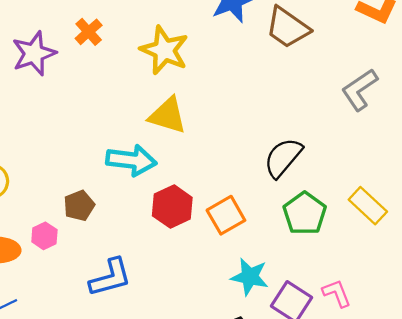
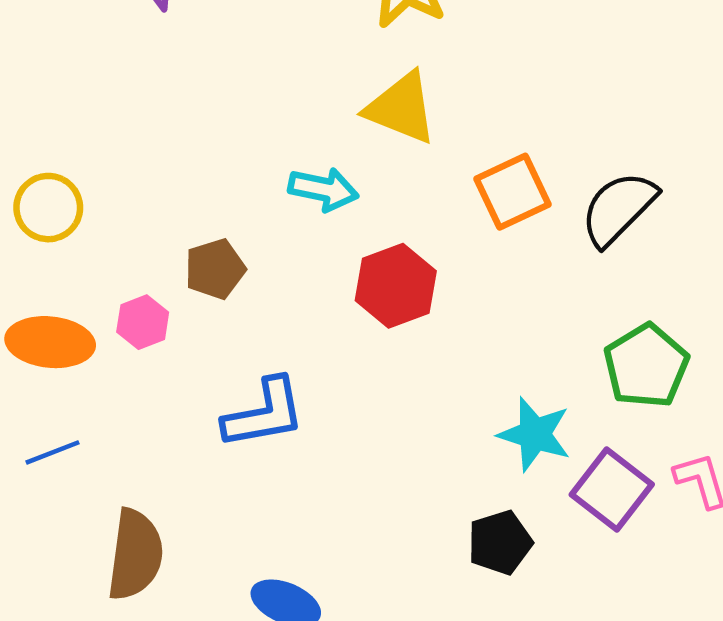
cyan arrow: (131, 160) -> (323, 189), size x0.7
green pentagon: (305, 213) -> (646, 366), moved
orange square: (226, 215) -> (512, 192), moved

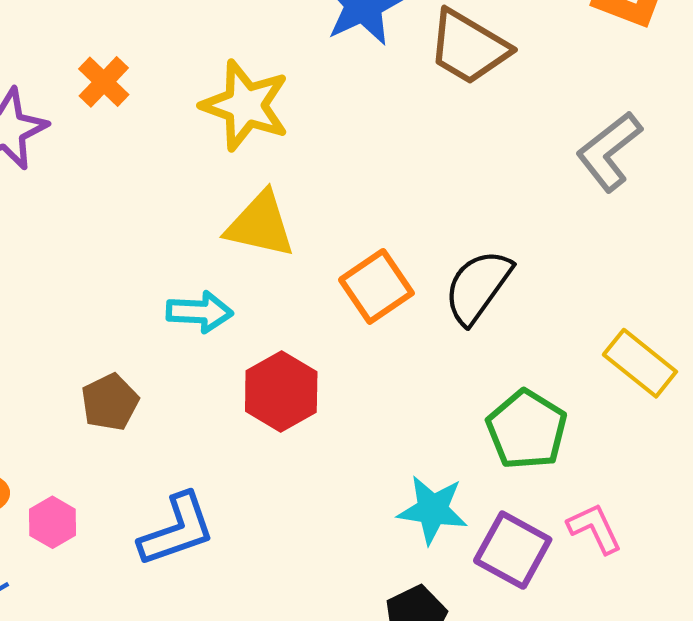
pink hexagon: (143, 322) -> (52, 522), moved

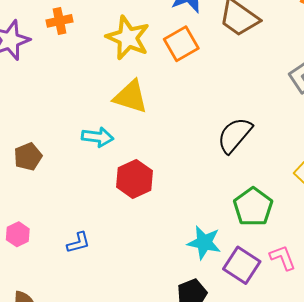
orange cross: (104, 82) -> (59, 21), turned 30
orange square: (376, 286) -> (181, 44), moved
brown pentagon: (110, 402) -> (28, 157), moved
blue L-shape: (177, 530) -> (78, 243), size x0.6

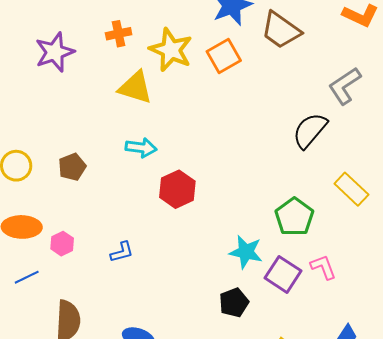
orange cross: (59, 21) -> (119, 34), moved
yellow triangle: (131, 97) -> (135, 87), moved
black semicircle: (235, 135) -> (310, 130), moved

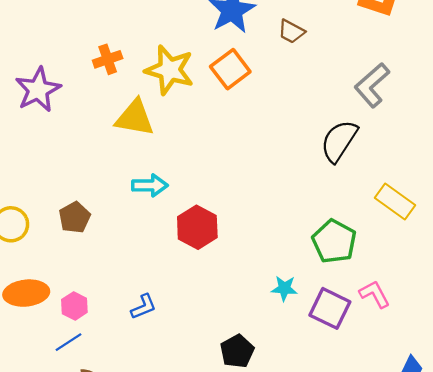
brown trapezoid: (281, 30) -> (291, 31), size x0.6
cyan star: (246, 252) -> (284, 288), size x0.7
blue line: (27, 277) -> (68, 342), moved
black pentagon: (234, 303) -> (237, 351), moved

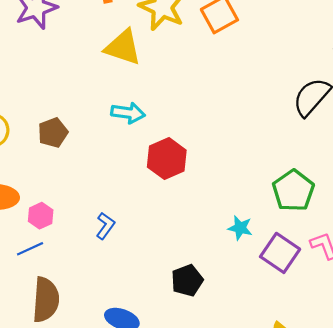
blue L-shape: (143, 307) -> (105, 226), turned -40

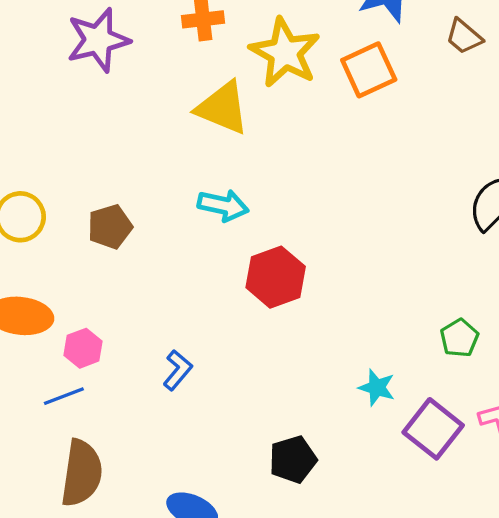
green pentagon: (293, 191) -> (459, 338), size x0.6

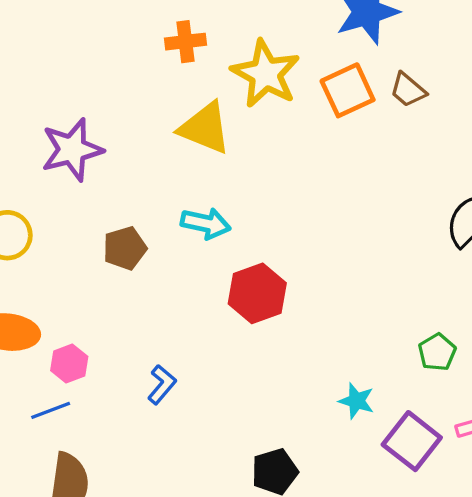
brown trapezoid: (464, 37) -> (408, 90), moved
purple star: (98, 40) -> (72, 150), moved
brown pentagon: (110, 227) -> (125, 248), moved

